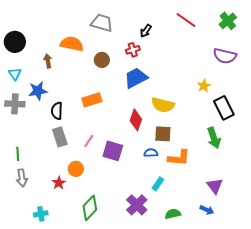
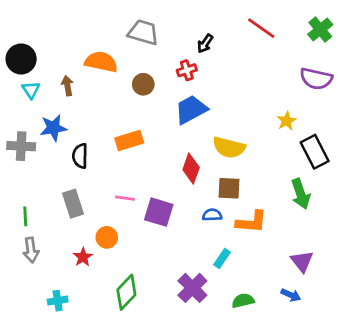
cyan triangle: (15, 74) -> (31, 90), moved
gray rectangle: (60, 137) -> (73, 204), moved
pink line: (89, 141) -> (125, 198), turned 64

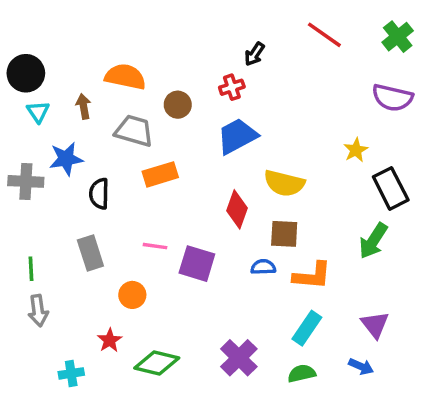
gray trapezoid: (143, 32) -> (134, 131), moved
green arrow: (301, 194) -> (373, 241), turned 52
red star: (83, 257) -> (110, 340), moved
cyan rectangle: (222, 258) -> (307, 328), moved, size x1.4
green diamond: (126, 292) -> (157, 363), turned 60

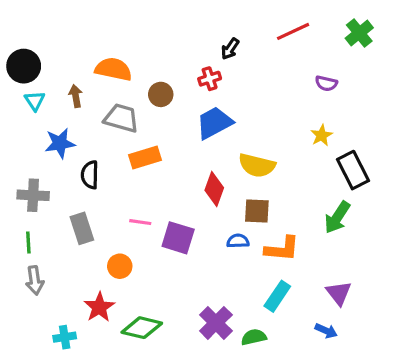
red line: (324, 35) -> (293, 31), turned -60
purple semicircle: (392, 98) -> (326, 83), moved, size x0.6
gray cross: (26, 181) -> (33, 195), moved
red star: (110, 340) -> (99, 307), size x1.4
green semicircle: (302, 373) -> (254, 337), moved

